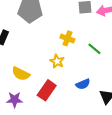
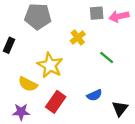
yellow cross: (67, 38) -> (78, 37), moved, turned 32
yellow star: (57, 61) -> (50, 65), moved, size x1.6

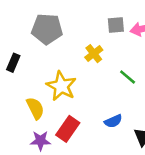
yellow semicircle: (28, 84) -> (35, 108), turned -144
purple star: (21, 112) -> (41, 141), moved

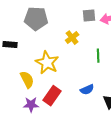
black rectangle: (13, 63) -> (10, 45), turned 72
green line: (128, 77) -> (98, 56), turned 48

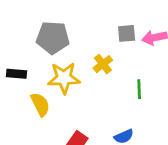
yellow star: (47, 63) -> (64, 78), moved, turned -30
yellow semicircle: (27, 80) -> (40, 104), moved

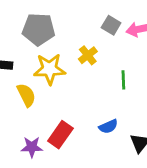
gray square: (127, 33) -> (111, 25), turned 36

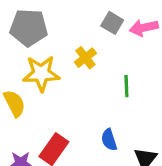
blue semicircle: (108, 126) -> (109, 140), turned 96

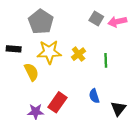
gray pentagon: (29, 28) -> (41, 22), turned 30
yellow cross: (85, 58) -> (79, 54), moved

